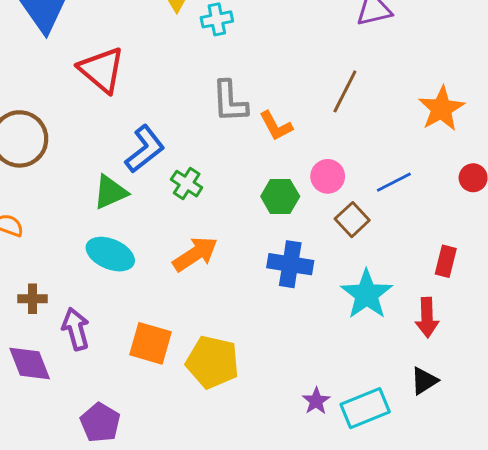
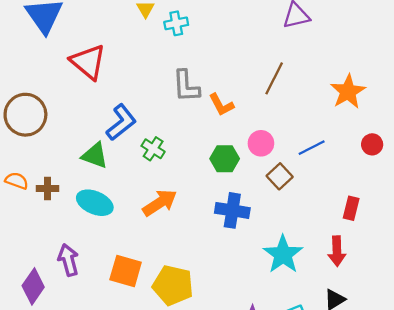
green triangle: (110, 192) -> (95, 155), turned 44
cyan star: (367, 294) -> (283, 254), moved
brown cross: (33, 299) -> (47, 188), moved
purple diamond: (30, 364) -> (33, 286), turned 56

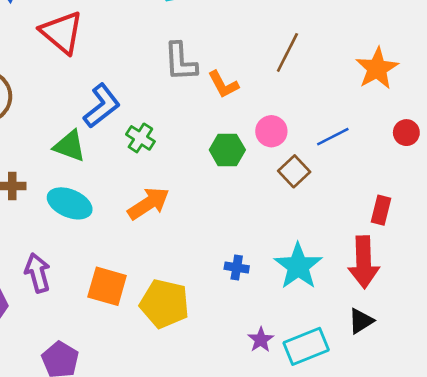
blue cross: (232, 210) -> (237, 268), moved, size x0.6
red arrow: (337, 251) -> (364, 262), size x1.4

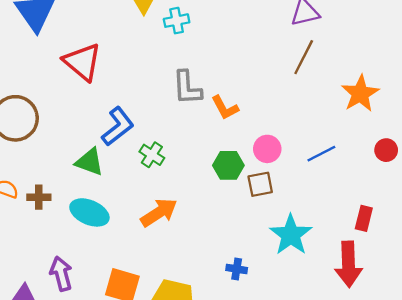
brown line: (287, 52) -> (304, 57), moved
brown square: (294, 171) -> (260, 184), moved, turned 32
cyan star: (298, 266) -> (291, 235), moved

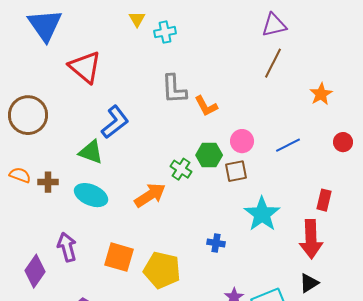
orange star: (360, 94) -> (321, 94), size x0.7
green cross: (152, 155) -> (181, 169), moved

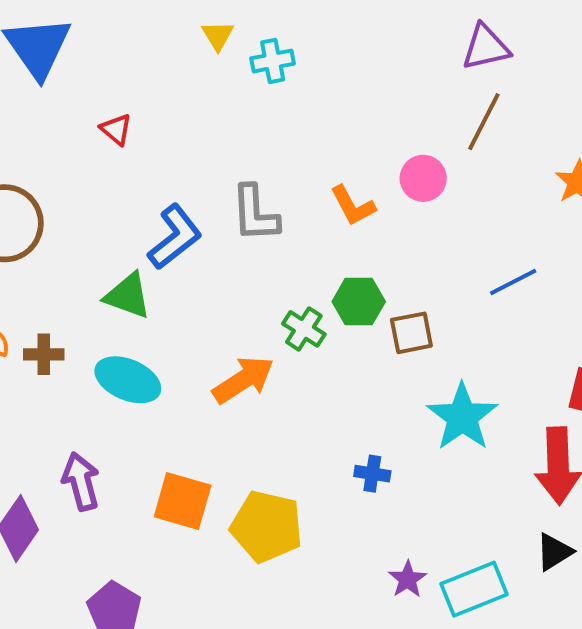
red triangle: (85, 67) -> (116, 129), size x0.5
gray L-shape: (174, 89) -> (255, 214), moved
pink circle: (242, 141) -> (423, 178), moved

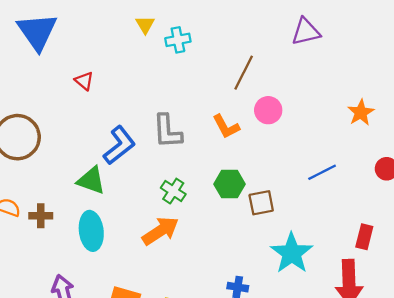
brown line: (484, 122) -> (244, 73), moved
green cross: (304, 329) -> (173, 191), moved
cyan ellipse: (128, 380) -> (91, 231), turned 60

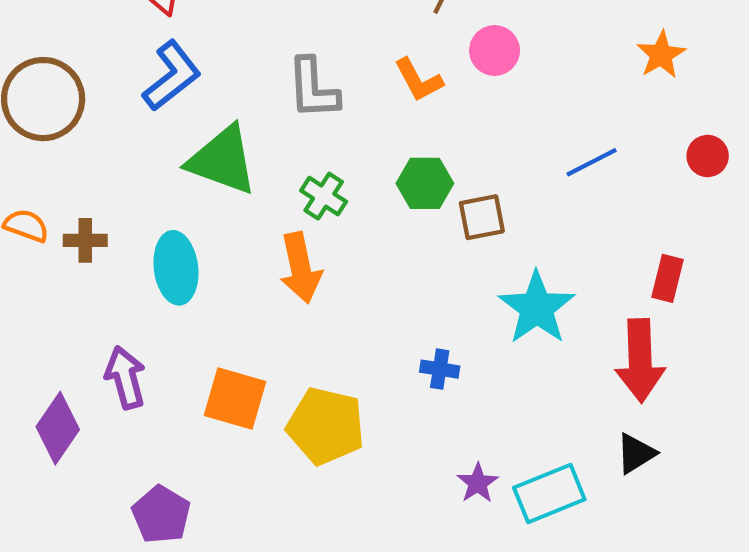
blue L-shape: (119, 145) -> (172, 76), moved
green triangle: (91, 180) -> (222, 160), moved, size x1.4
orange arrow: (160, 231) -> (300, 268), turned 111

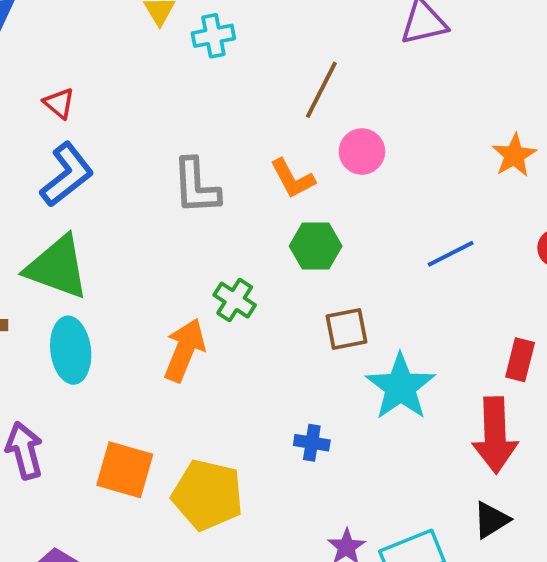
green triangle: (222, 160) -> (57, 267), moved
green hexagon: (425, 183) -> (316, 246), moved
green cross: (324, 196) -> (235, 300), moved
brown square: (482, 217) -> (347, 329), moved
orange arrow: (300, 268) -> (184, 350), turned -146

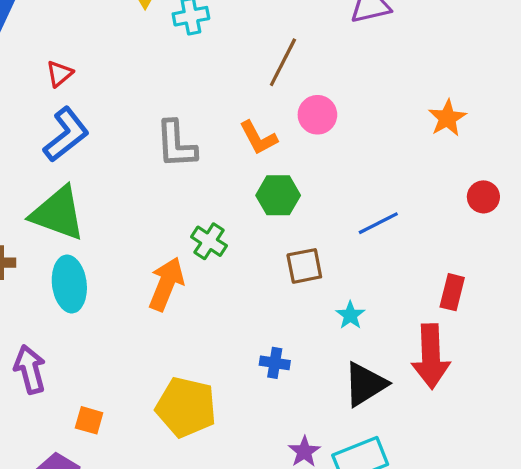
red triangle: (59, 103) -> (59, 74), turned 40
blue line: (451, 254) -> (378, 223), moved
cyan star: (401, 387) -> (350, 315), size x0.5
orange square: (125, 470) -> (89, 420), moved, size x0.6
black triangle: (491, 520) -> (365, 384), moved, size x1.4

